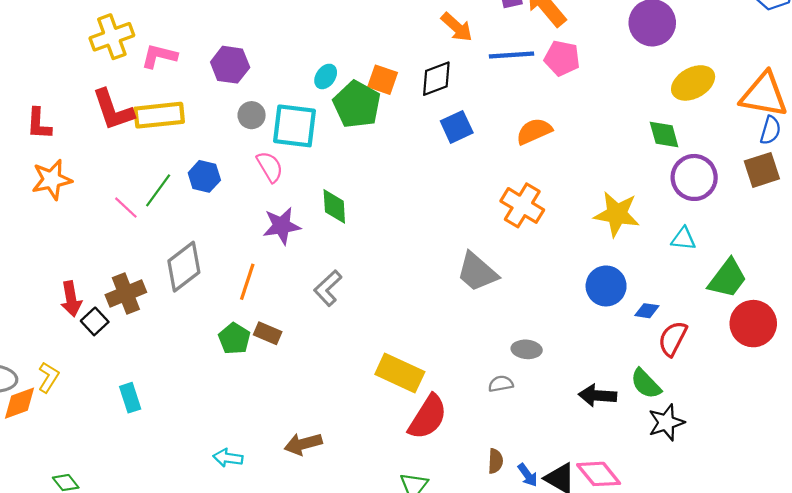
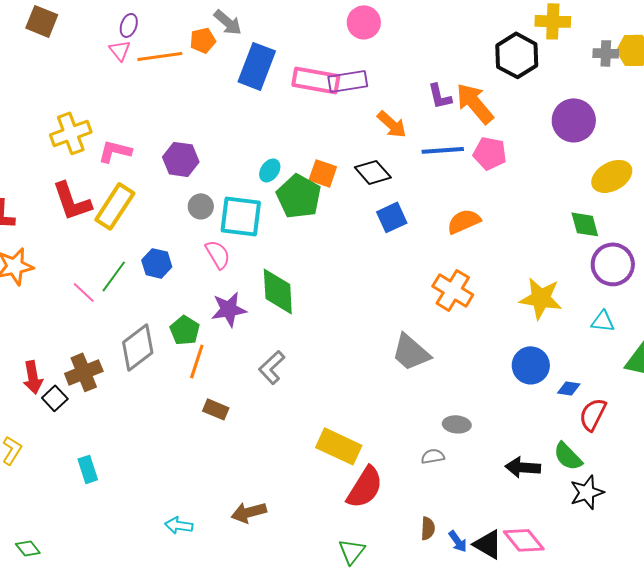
black diamond: (436, 79) -> (373, 172), turned 69
yellow rectangle: (159, 115) -> (115, 206), turned -51
green diamond: (334, 206) -> (278, 291), size x1.4
green pentagon: (234, 339) -> (185, 330), moved

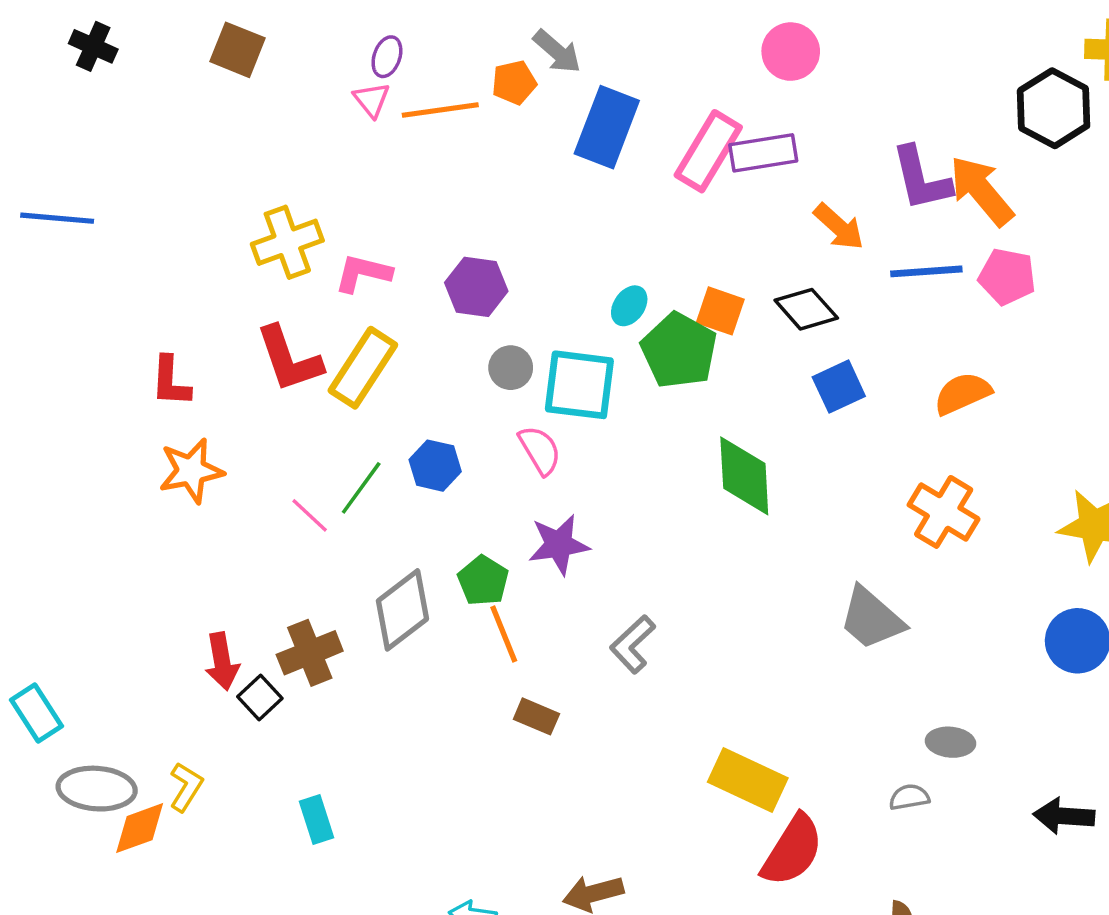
pink rectangle: (316, 80) -> (708, 151), turned -69
purple L-shape: (440, 96) -> (921, 179), size x1.5
green diamond: (278, 291) -> (744, 476), moved
orange line: (197, 361) -> (504, 634), turned -40

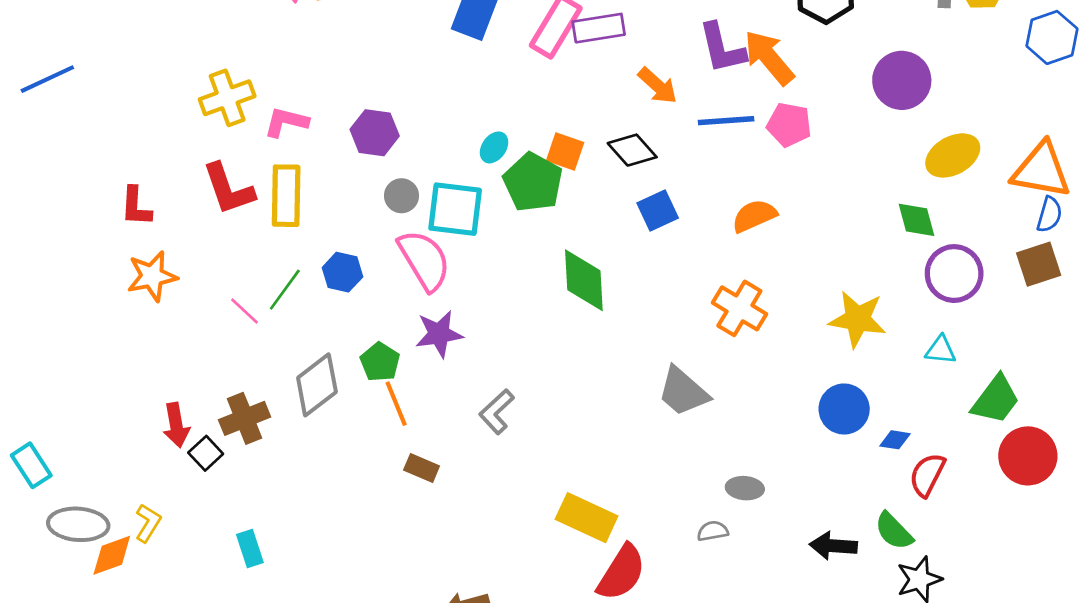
blue line: (57, 218) -> (47, 79), turned -30
yellow rectangle: (363, 368) -> (286, 196), turned -32
pink semicircle: (540, 450) -> (424, 260), size x1.6

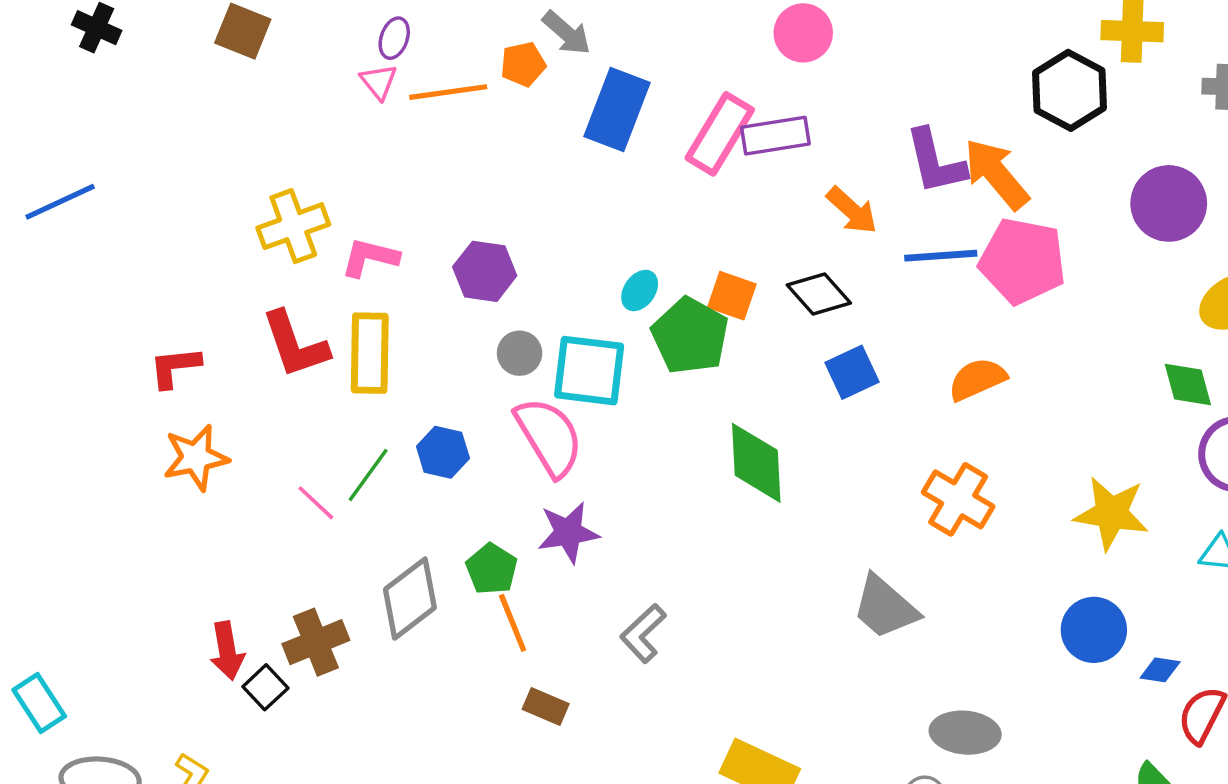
pink pentagon: (789, 125) -> (1023, 261), size x1.5
red L-shape: (136, 206) -> (175, 367), turned 81
gray ellipse: (745, 488) -> (965, 733), size x1.4

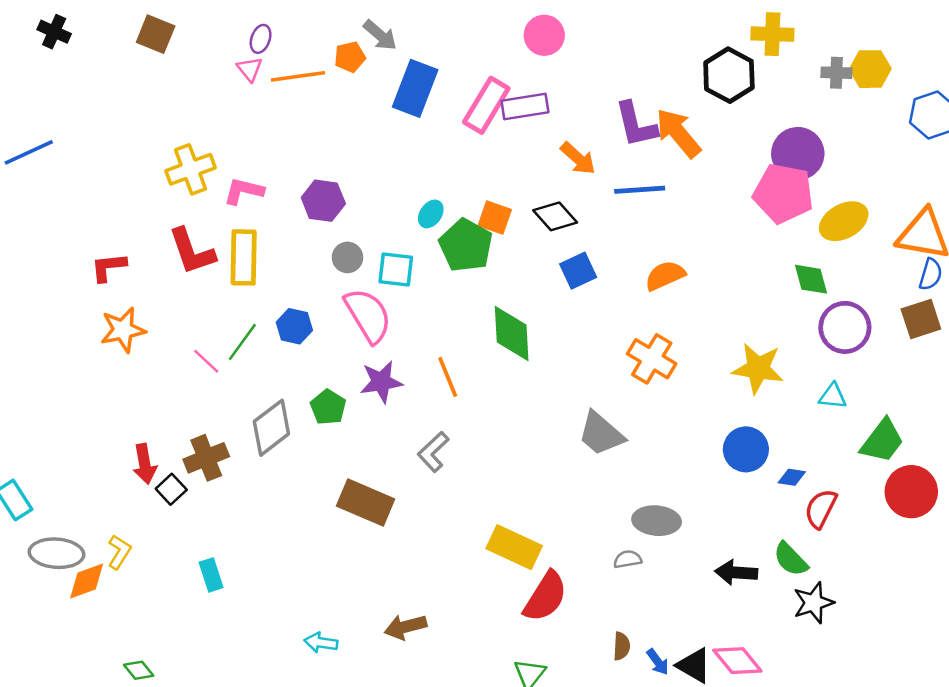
pink pentagon: (1023, 261) -> (783, 193), moved
cyan square: (589, 371) -> (396, 269), size x0.7
orange line: (513, 623) -> (448, 377), moved
brown rectangle: (546, 706) -> (366, 503), size x1.8

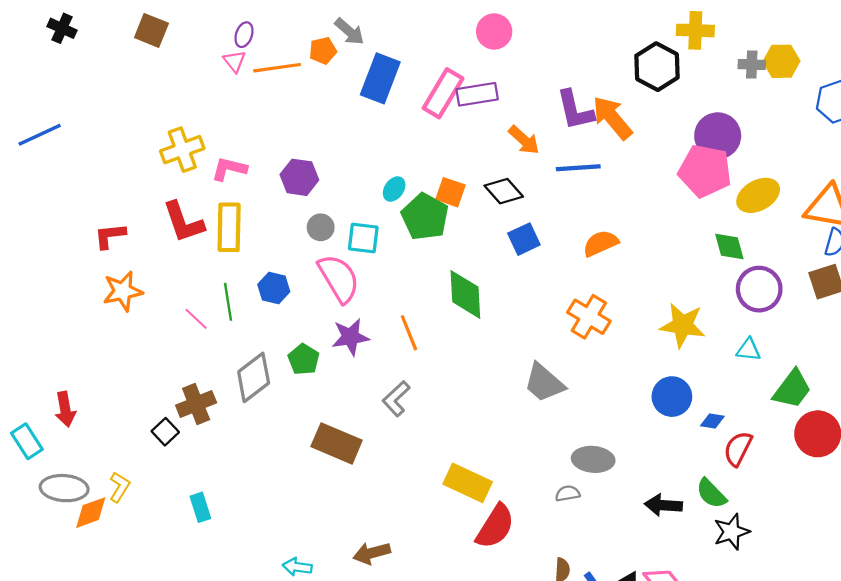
green line: (242, 342) -> (228, 302), turned -45
red arrow: (145, 464) -> (65, 409), moved

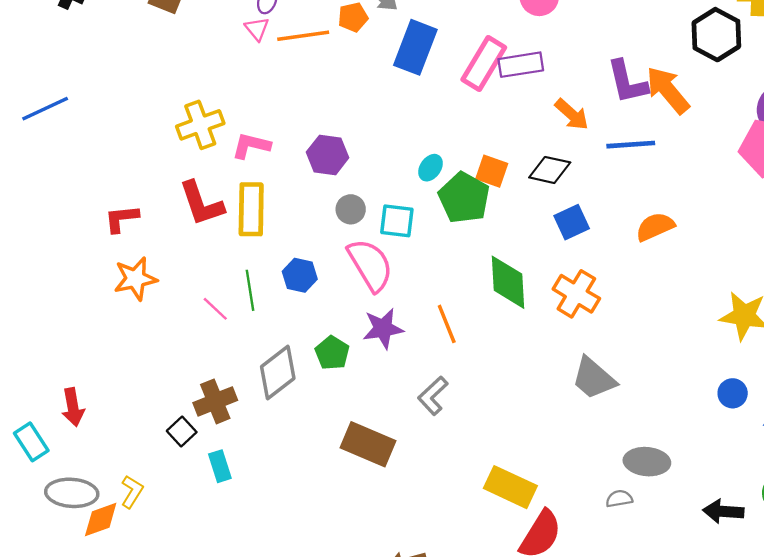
black diamond: (504, 191) -> (550, 170), turned -36
orange cross: (589, 317) -> (576, 294), moved
blue circle: (672, 397) -> (733, 393), size x0.7
cyan rectangle: (200, 507) -> (220, 466), moved

